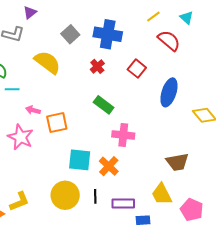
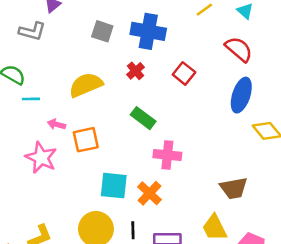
gray square: (70, 34) -> (102, 31), turned -30
red semicircle: (169, 40) -> (239, 49), moved
yellow semicircle: (47, 62) -> (86, 85), moved, turned -60
blue ellipse: (169, 92) -> (241, 95), moved

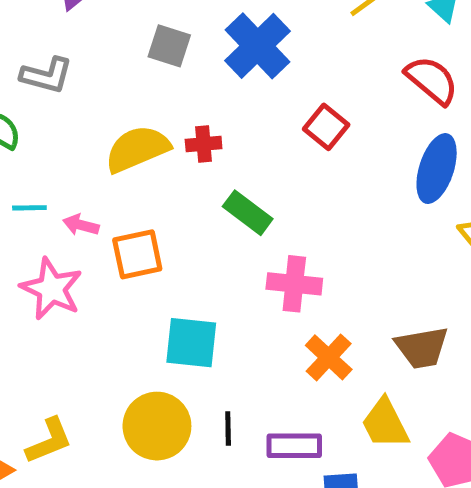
gray L-shape: (32, 31) -> (47, 75), moved
blue cross: (148, 31) -> (258, 46), turned 36
red cross: (135, 71) -> (204, 144), moved, turned 36
cyan line: (31, 99) -> (29, 208), moved
orange cross: (150, 193) -> (329, 357), moved

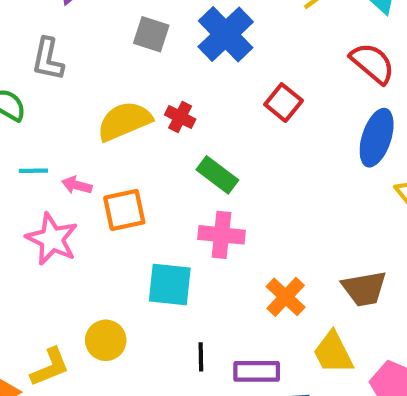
gray L-shape: (47, 75) -> (48, 59), turned 87
red cross: (204, 144) -> (180, 117), turned 32
pink cross: (294, 284) -> (222, 235), moved
yellow circle: (157, 426) -> (106, 340), moved, size x0.7

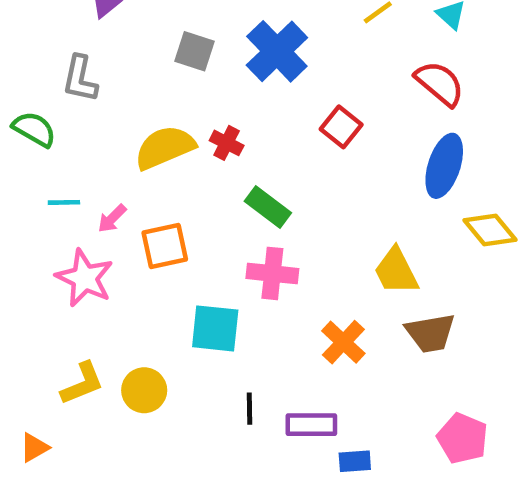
pink arrow: (77, 185) -> (112, 218), turned -60
yellow trapezoid: (333, 353) -> (396, 271), moved
yellow L-shape: (50, 367) -> (82, 383), moved

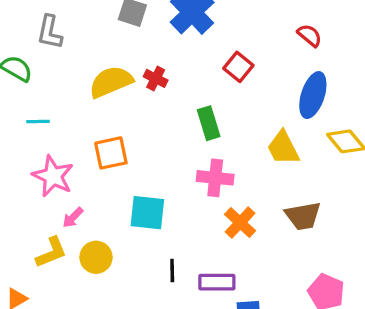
red semicircle: (440, 83) -> (310, 35), size x0.7
green rectangle: (268, 207) -> (209, 123), moved, turned 36
pink arrow: (112, 218) -> (73, 218), moved
yellow trapezoid: (396, 271) -> (283, 148), moved
pink cross: (272, 273) -> (215, 178), moved

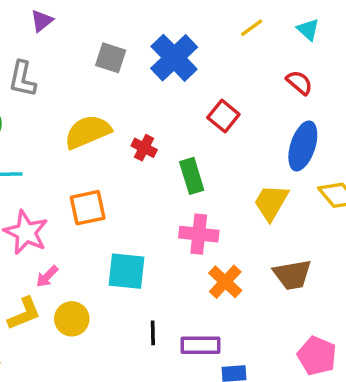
red cross: (156, 78) -> (144, 148), moved
yellow trapezoid: (283, 148) -> (271, 202), turned 57

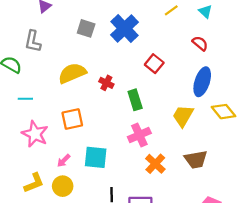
pink cross: (199, 234) -> (139, 135), turned -30
pink arrow: (47, 276) -> (64, 161), moved

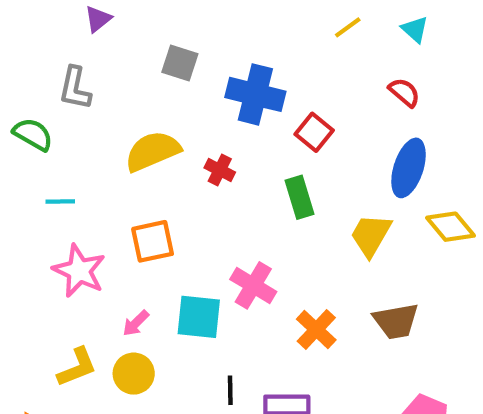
blue cross: (124, 28) -> (255, 94), moved, turned -32
green rectangle: (135, 100) -> (299, 197), moved
pink cross: (139, 135) -> (253, 285), moved, turned -35

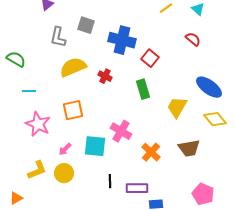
gray L-shape: (75, 88) -> (58, 37), moved
blue ellipse: (409, 168) -> (209, 87), moved, turned -72
yellow diamond: (451, 227) -> (215, 119), moved

